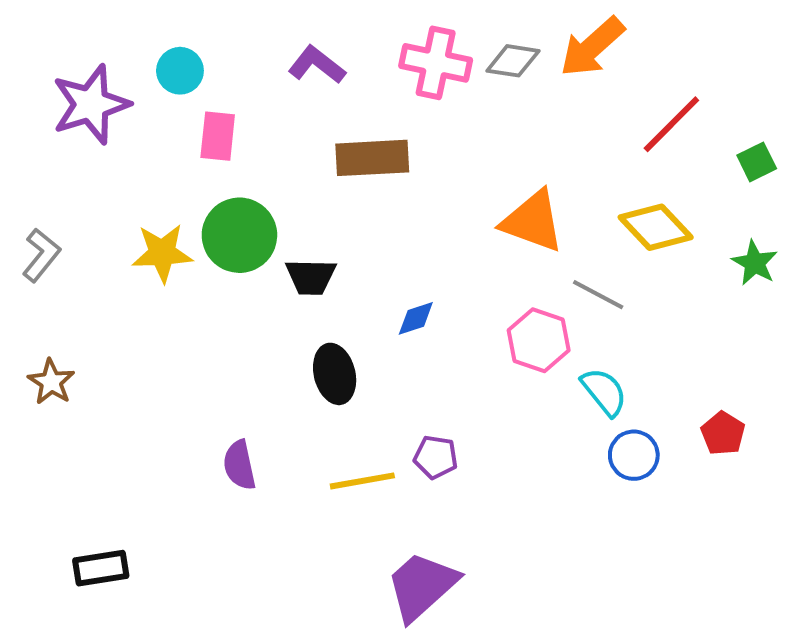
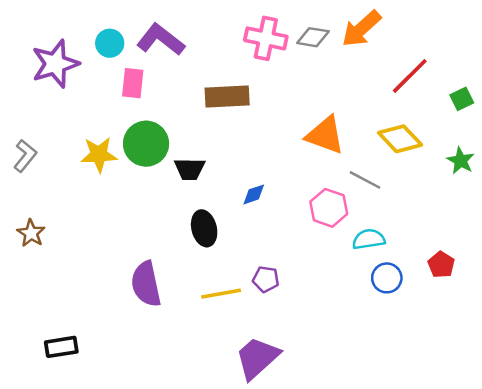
purple L-shape: (317, 65) -> (161, 40), moved, size x1.4
cyan semicircle: (604, 392) -> (369, 239), turned -60
purple semicircle: (239, 465) -> (146, 284), size x1.5

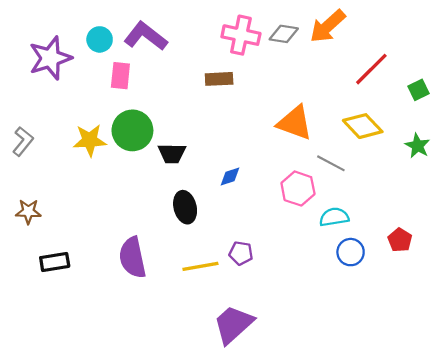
brown rectangle: (227, 96) -> (219, 79), moved, size x0.7
brown star: (31, 233) -> (28, 212), turned -30
black rectangle: (61, 347) -> (55, 262), moved

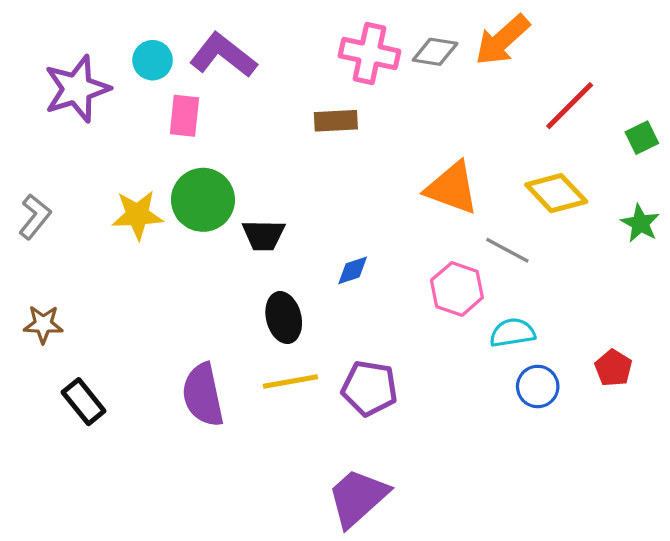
purple pentagon: (241, 253) -> (369, 388), size x1.5
black rectangle: (55, 262) -> (84, 402), turned 60
yellow line: (200, 266) -> (290, 381), moved

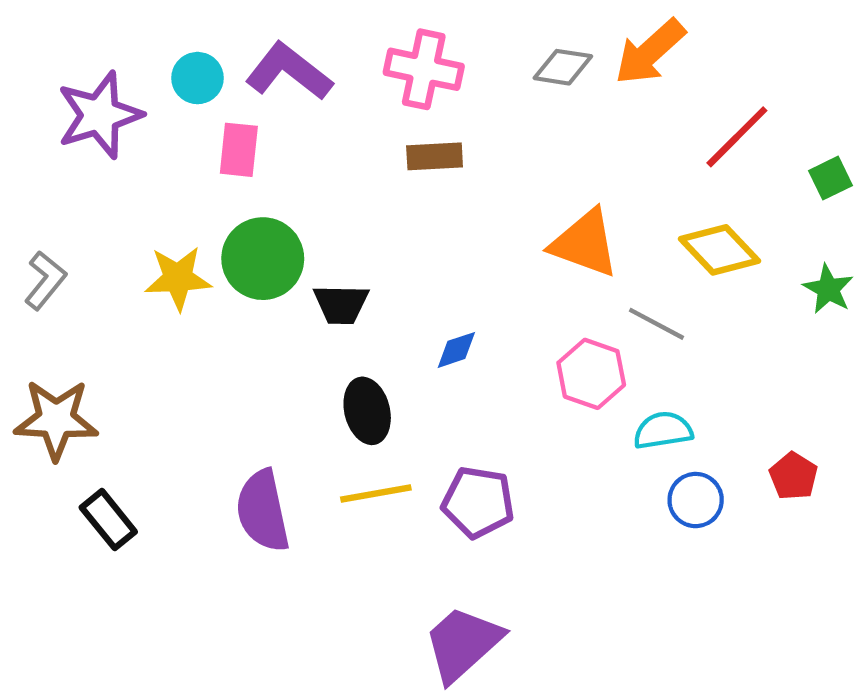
pink cross: (369, 53) -> (424, 69), moved
brown star: (43, 324) -> (56, 420), size x1.6

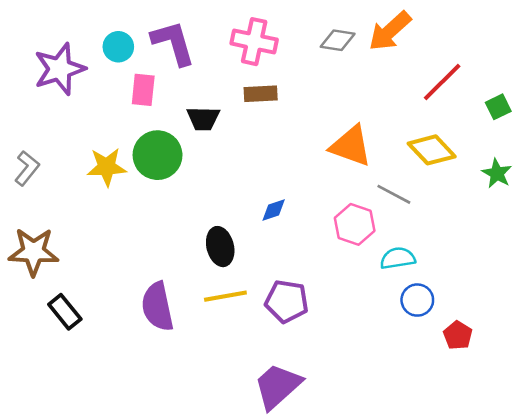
purple L-shape: (289, 72) -> (173, 43), turned 36
black trapezoid: (341, 304) -> (203, 119), moved
red pentagon: (793, 476) -> (458, 335), moved

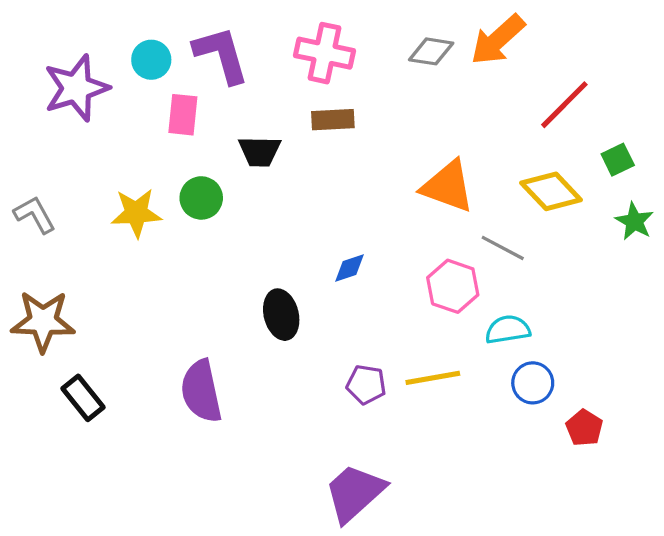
green square: (498, 107) -> (618, 160), moved
green circle: (158, 155) -> (201, 198), size x0.7
gray L-shape: (27, 168) -> (35, 215), turned -68
yellow line: (225, 296) -> (433, 378), moved
purple pentagon: (287, 301) -> (366, 385), size x0.7

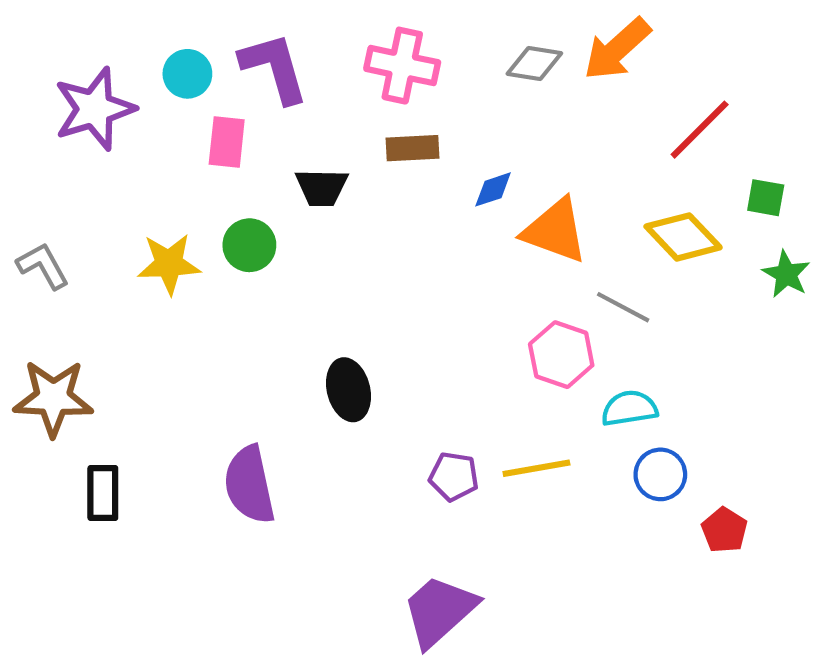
green square: (618, 160) -> (766, 198), turned 36
blue diamond: (349, 268) -> (493, 189), moved
black rectangle: (83, 398) -> (103, 493), turned 39

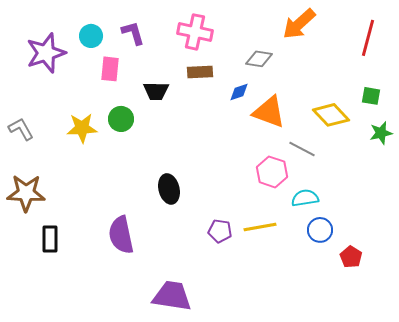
gray diamond: (534, 63) -> (259, 59), moved
purple L-shape: (274, 68) -> (133, 33), size x0.7
red line: (700, 130) -> (368, 38), moved, turned -30
green star: (786, 274) -> (381, 133), turned 30
purple trapezoid: (439, 611) -> (172, 296), moved, turned 51

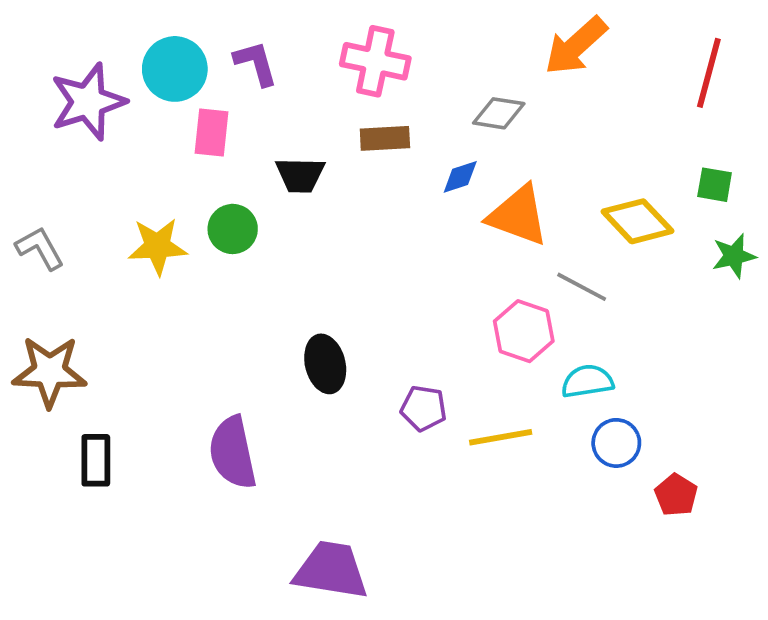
cyan circle: (91, 36) -> (175, 69), size x1.4
purple pentagon: (220, 231) -> (424, 408), moved

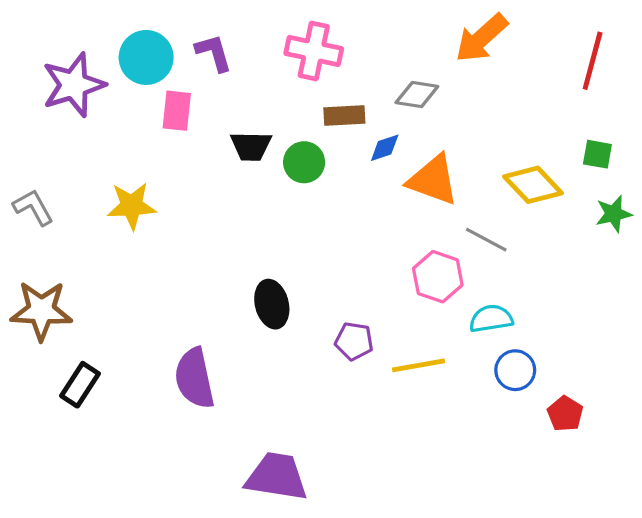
brown rectangle: (385, 138) -> (344, 115), moved
green circle: (233, 229) -> (304, 162), moved
black rectangle: (96, 460) -> (80, 385), turned 33

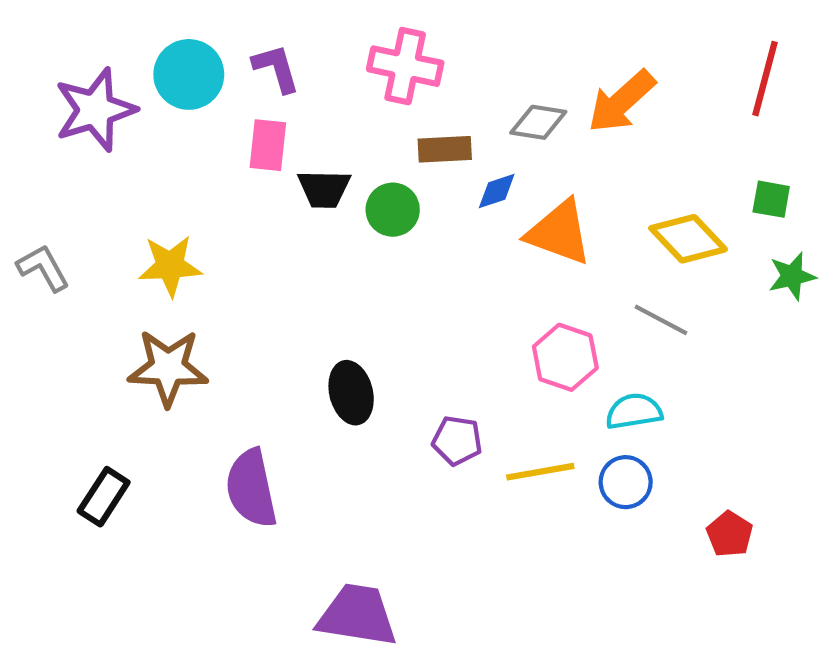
orange arrow: (481, 38) -> (621, 101), moved
pink rectangle: (177, 111) -> (268, 145), moved
gray line: (486, 240) -> (661, 320), moved
brown star: (41, 311) -> (168, 368), moved
blue circle: (515, 370) -> (626, 482), moved

